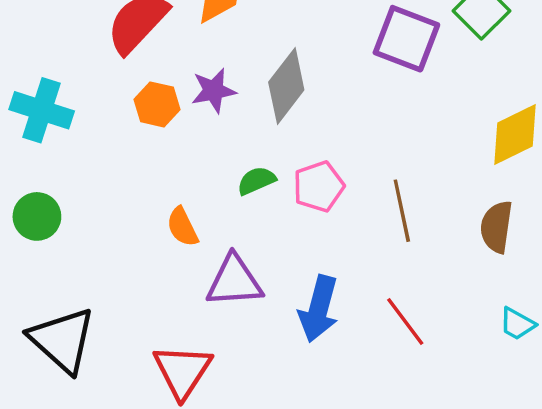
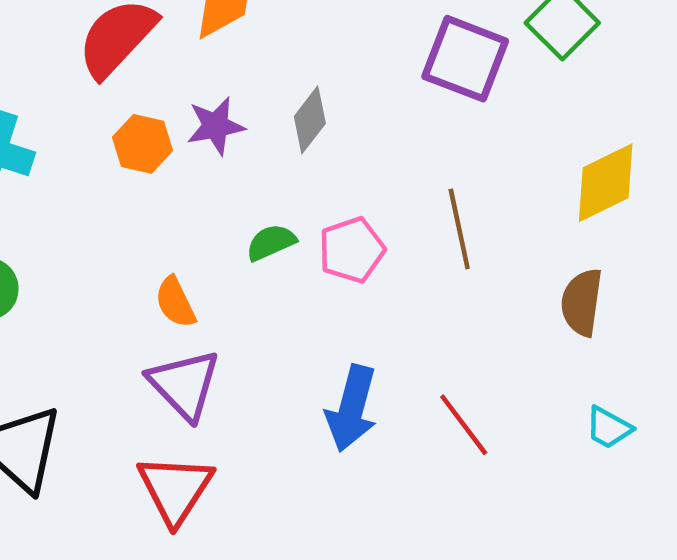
gray diamond: (286, 86) -> (310, 120), size x0.7
brown line: (402, 211) -> (459, 229), moved
purple triangle: (234, 281) -> (184, 384), moved, turned 50

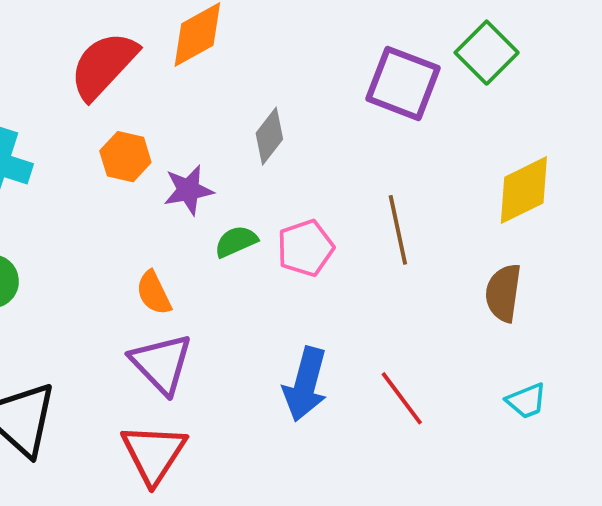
purple star: (216, 126) -> (188, 190), moved
cyan trapezoid: (609, 428) -> (526, 401), turned -51

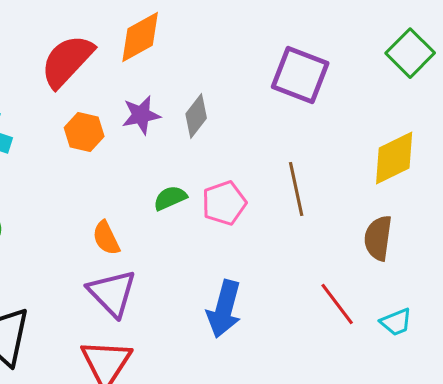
green square: (487, 53) -> (410, 53), moved
purple star: (188, 190) -> (141, 115), moved
red line: (402, 398) -> (337, 304), moved

